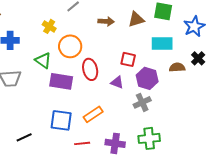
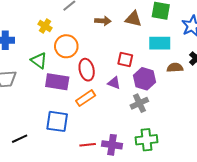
brown triangle: (136, 19) -> (133, 19), turned 30
orange rectangle: (93, 114) -> (86, 98), moved
red line: (82, 143) -> (88, 145), moved

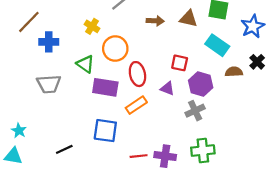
cyan rectangle: (160, 43) -> (217, 45), turned 35

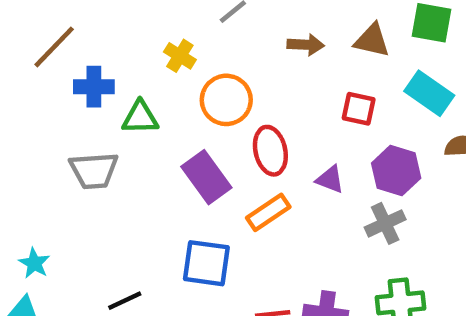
red square: (180, 63) -> (359, 109), moved
green triangle: (85, 64) -> (140, 118), moved, turned -36
purple rectangle: (105, 87) -> (206, 177), turned 45

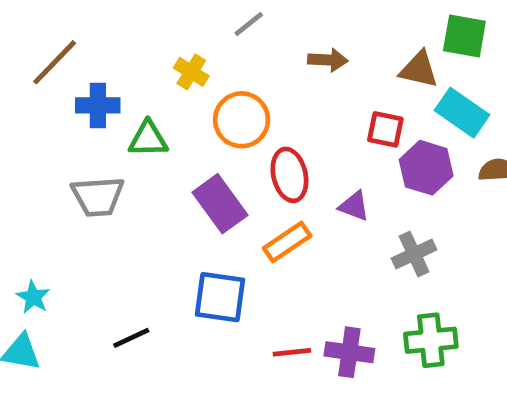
brown triangle: (372, 40) -> (419, 69), moved
purple hexagon: (396, 171) -> (426, 168), moved

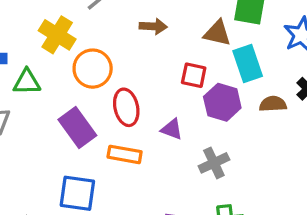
yellow cross: (191, 72) -> (57, 35), size x1.5
cyan rectangle: (462, 113) -> (248, 63), turned 36
orange rectangle: (287, 242) -> (125, 154), turned 44

